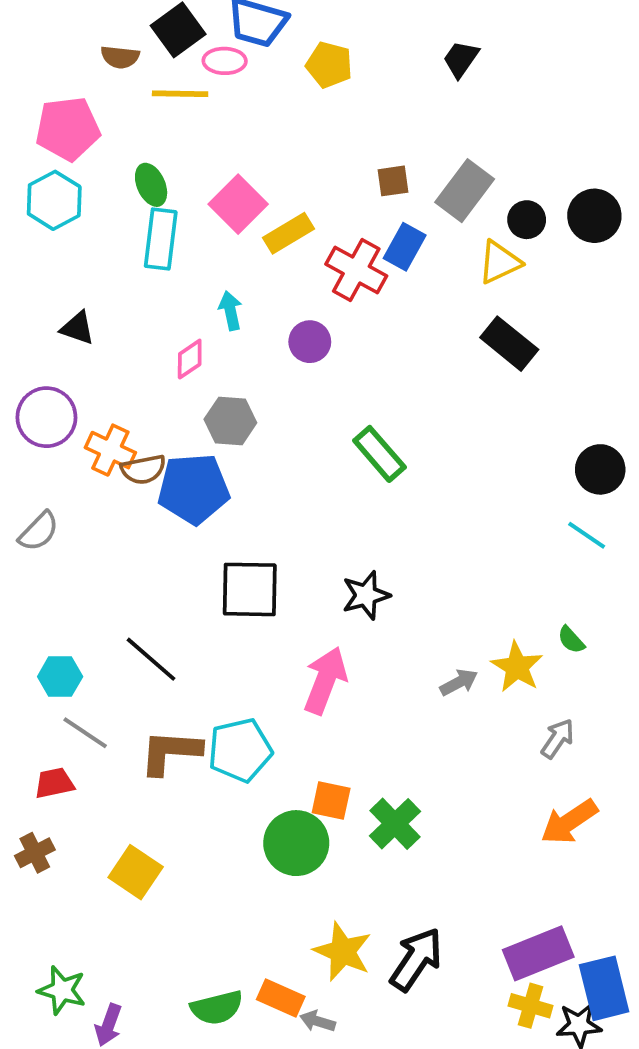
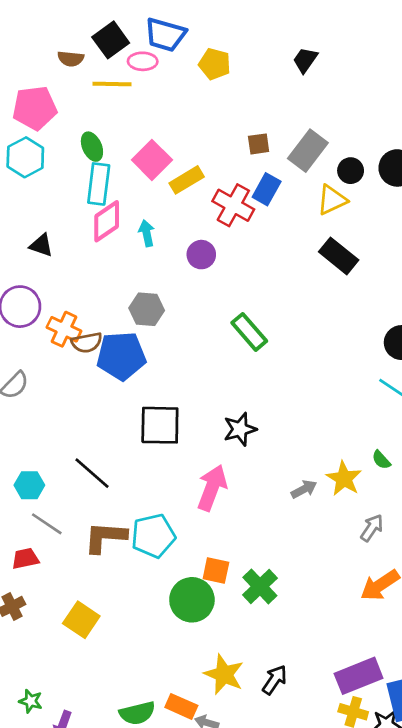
pink diamond: (190, 359) -> (107, 221), moved, size x1.5
black arrow: (416, 959) -> (275, 680), size x0.7
green star: (62, 990) -> (31, 701), size x0.7

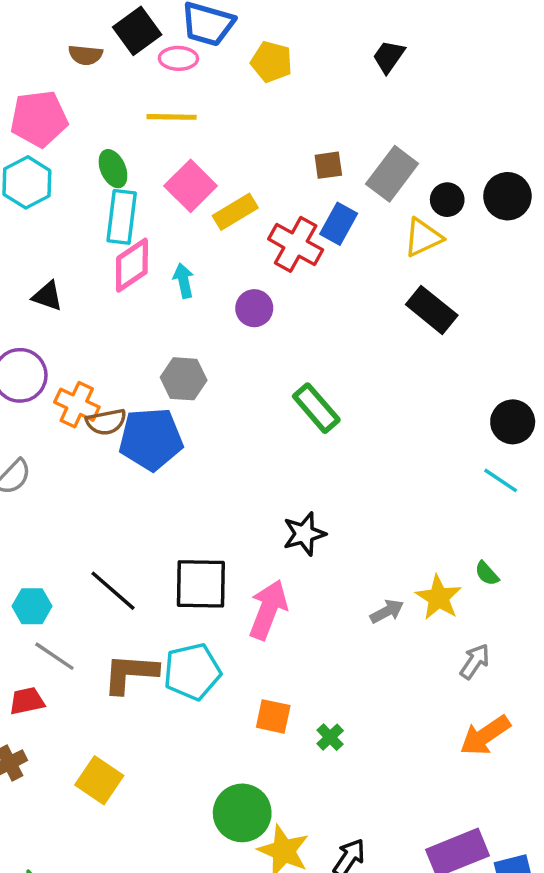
yellow line: (112, 84) -> (172, 117), moved
black square: (160, 425) -> (201, 584), moved
green cross: (260, 586) -> (330, 737), size x0.6
green circle: (192, 600) -> (242, 813), moved

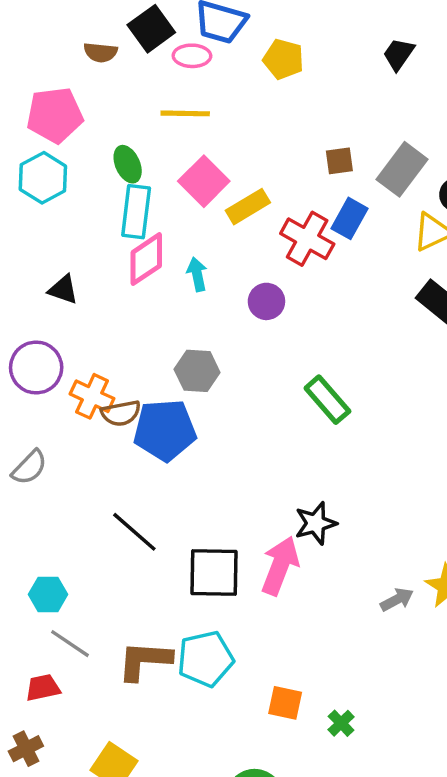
black line: (113, 591) -> (134, 532), moved
pink arrow: (268, 610) -> (280, 566), moved

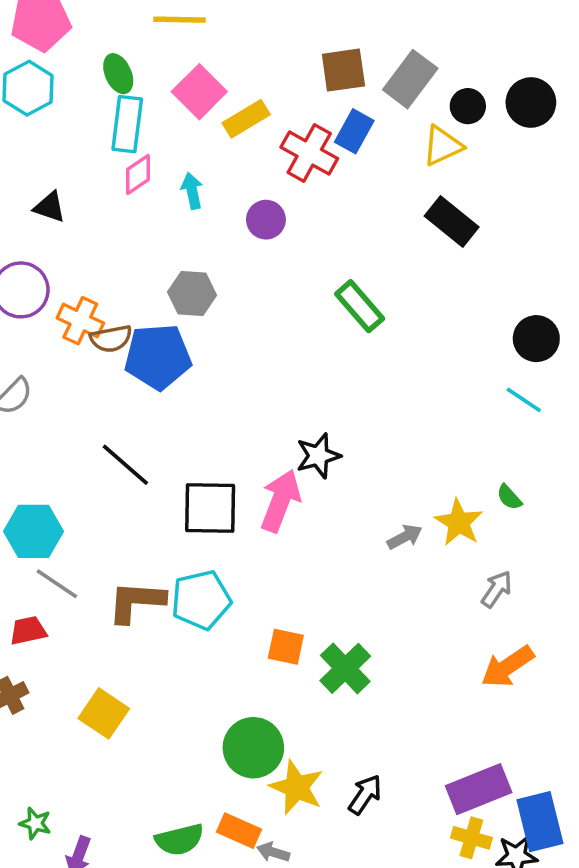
brown square: (339, 161) -> (343, 70), size x1.5
pink diamond: (146, 259) -> (138, 175), size x0.7
green rectangle: (327, 400) -> (360, 306), moved
cyan hexagon: (48, 594) -> (33, 531), size x1.4
green cross: (341, 723) -> (345, 668), size x1.8

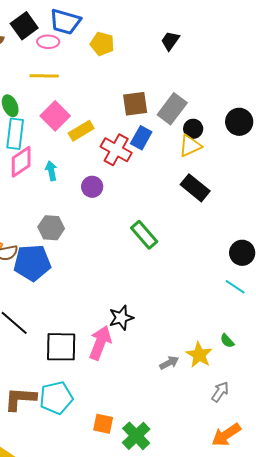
black circle: (468, 106) -> (193, 129), moved
pink diamond: (138, 175) -> (21, 162), size x1.4

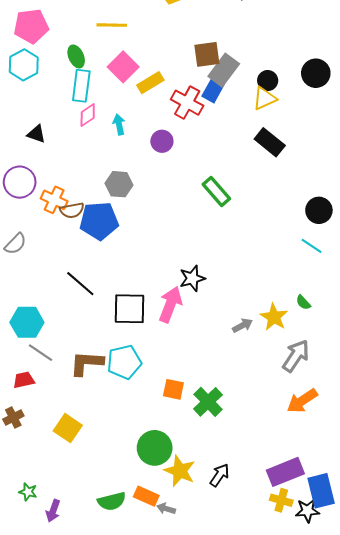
gray rectangle: (172, 109) -> (224, 70), moved
pink diamond: (21, 162) -> (88, 115), size x0.7
gray arrow: (220, 392) -> (296, 356), size x1.5

